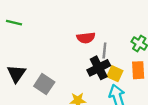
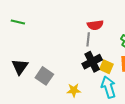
red semicircle: (86, 38) -> (95, 25), moved
gray line: (104, 50) -> (88, 39), moved

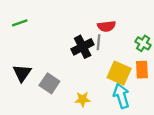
green line: (18, 22) -> (20, 23), turned -32
black cross: (92, 62) -> (83, 47), moved
yellow square: (106, 67) -> (119, 73), size x1.5

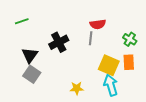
black cross: (83, 47) -> (59, 42), moved
black triangle: (22, 73) -> (30, 55), moved
gray square: (49, 83) -> (32, 74), moved

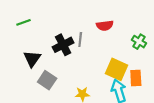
gray line: (91, 38) -> (80, 39), moved
orange rectangle: (129, 62) -> (136, 78), moved
gray square: (32, 74) -> (47, 80), moved

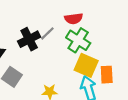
gray line: (80, 39) -> (47, 33), turned 40
green cross: (139, 42) -> (78, 40), moved, size x1.5

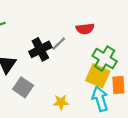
green cross: (78, 40) -> (105, 59), moved

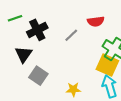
black cross: (40, 49) -> (37, 30), moved

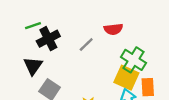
green line: (15, 18) -> (33, 26), moved

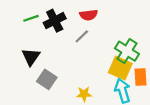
red semicircle: (113, 29) -> (89, 15), moved
black cross: (48, 39) -> (55, 21), moved

